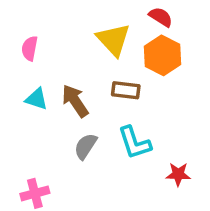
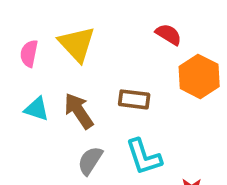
red semicircle: (161, 17) -> (169, 34), moved
yellow triangle: (114, 40) -> (77, 44), moved
orange hexagon: (162, 55) -> (199, 76), moved

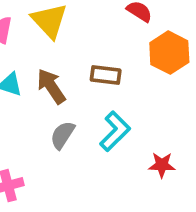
cyan L-shape: (144, 157) -> (115, 131), turned -117

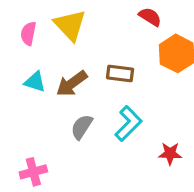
brown arrow: (51, 86) -> (72, 83), turned -92

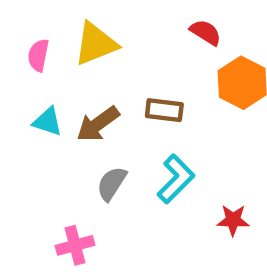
yellow triangle: (70, 25) -> (96, 44), turned 51
pink cross: (33, 172) -> (75, 245), moved

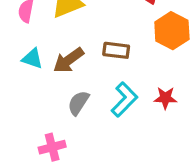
red star: (233, 220) -> (165, 98), moved

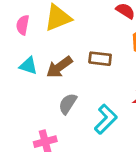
cyan L-shape: (124, 100) -> (106, 119), moved

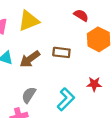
gray semicircle: (68, 104) -> (29, 95), moved

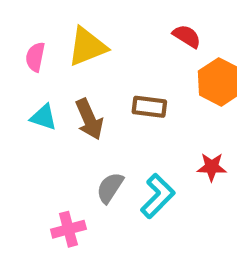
brown arrow: (30, 59) -> (89, 119), turned -78
gray semicircle: (29, 95) -> (110, 188), moved

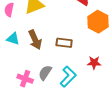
brown rectangle: (149, 107) -> (64, 43), moved
pink cross: (68, 229) -> (25, 79), moved, turned 35

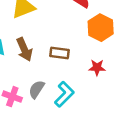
red star: (94, 63) -> (97, 68), moved

